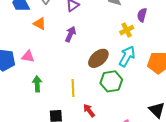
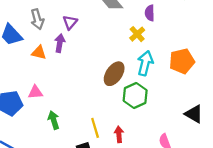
purple arrow: (71, 34) -> (60, 43), moved
yellow line: (73, 88) -> (95, 128), moved
red arrow: (89, 111) -> (119, 134), turned 48

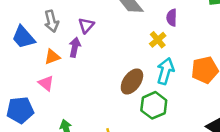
orange triangle: (39, 53) -> (52, 57), turned -35
pink triangle: (35, 92) -> (46, 83), moved, turned 42

